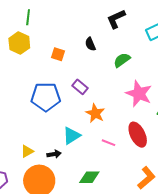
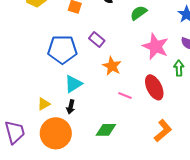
cyan triangle: (72, 136) -> (73, 84), moved
black arrow: (54, 154) -> (71, 107), turned 112

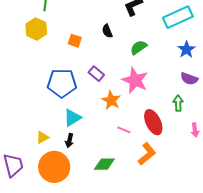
pink star: (156, 46) -> (135, 80), moved
orange L-shape: (163, 131) -> (147, 154), moved

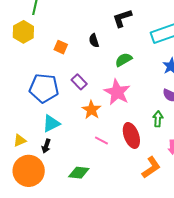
orange L-shape: (147, 154) -> (151, 167), moved

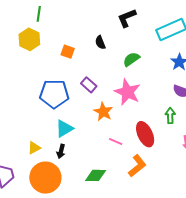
orange L-shape: (151, 167) -> (137, 166), moved

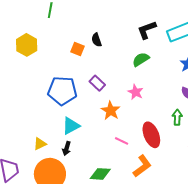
black L-shape: (127, 18) -> (147, 30), moved
yellow hexagon: (29, 39) -> (27, 45), moved
black semicircle: (100, 42) -> (97, 40), moved
pink star: (127, 92) -> (136, 92), size x0.6

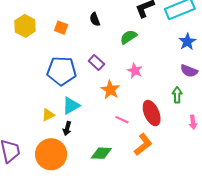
orange square: (78, 49) -> (61, 28), moved
green semicircle: (141, 59) -> (129, 37), moved
yellow triangle: (40, 144) -> (48, 115), moved

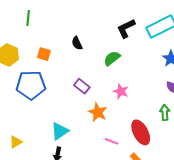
blue pentagon: (62, 71) -> (31, 85), moved
yellow triangle: (48, 115) -> (16, 142), moved

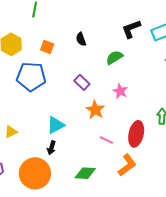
red ellipse: (141, 132) -> (136, 134), turned 35

